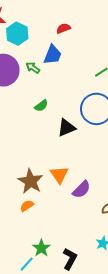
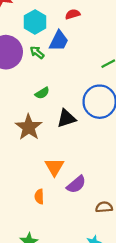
cyan hexagon: (17, 34) -> (35, 22), moved
brown star: (30, 181) -> (29, 127), moved
orange semicircle: (27, 206) -> (39, 197), moved, turned -64

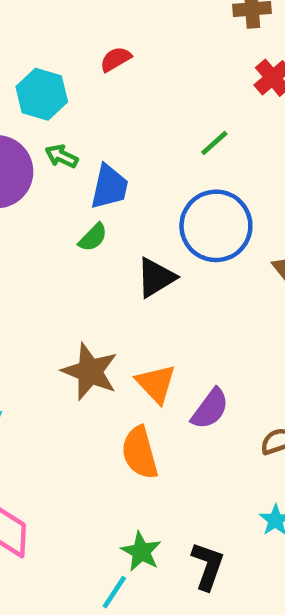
blue trapezoid: (59, 41) -> (109, 187), moved
brown star: (29, 127) -> (90, 372), moved
orange semicircle: (39, 197) -> (140, 453), size x1.6

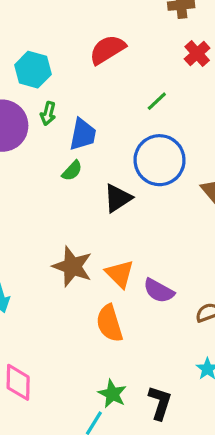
red semicircle: (116, 59) -> (107, 50), moved, size x1.6
green arrow: (61, 156) -> (48, 113), turned -100
purple semicircle: (210, 409) -> (159, 291), turned 84

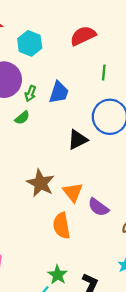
green line: (157, 101) -> (104, 73), moved, turned -49
green arrow: (48, 113) -> (30, 93), moved
green semicircle: (72, 171) -> (22, 118), moved

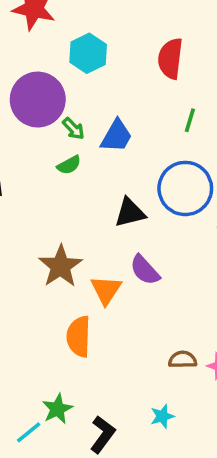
red semicircle: (83, 36) -> (170, 59), turned -70
green arrow: (30, 93) -> (73, 129), turned -77
green semicircle: (22, 118) -> (69, 165), moved
purple semicircle: (98, 207) -> (145, 270), moved

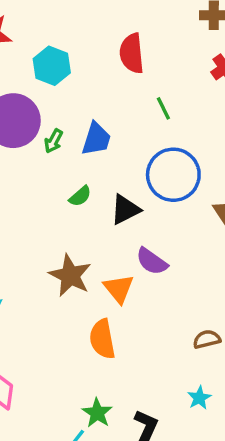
green line: (190, 120) -> (163, 108), turned -30
green arrow: (73, 129) -> (54, 141), turned 85
green semicircle: (69, 165) -> (80, 196), moved

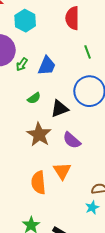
brown star: (70, 275) -> (39, 134), moved
orange triangle: (119, 289) -> (62, 171), moved
cyan star: (199, 398) -> (92, 207), moved

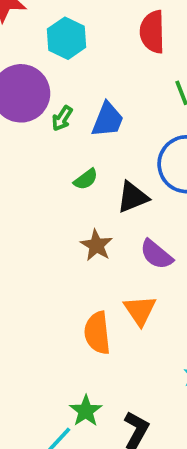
brown star: (39, 134) -> (96, 245), size x0.7

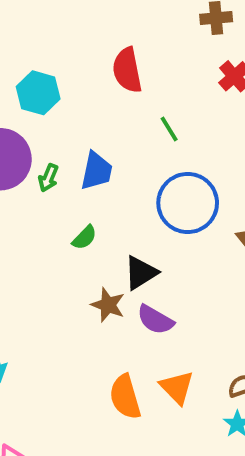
black triangle: (133, 197) -> (141, 273), moved
purple semicircle: (156, 254) -> (155, 320), moved
orange triangle: (140, 310) -> (177, 387), moved

